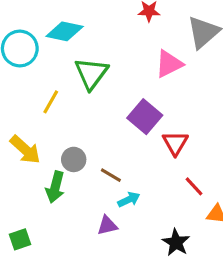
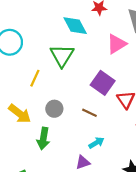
cyan diamond: (65, 31) -> (75, 26), moved, turned 55
gray circle: (74, 159) -> (54, 109), moved
brown line: (111, 175) -> (89, 113), moved

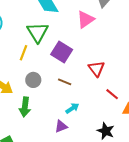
yellow line: (35, 78) -> (24, 53), moved
purple square: (103, 83) -> (62, 52), moved

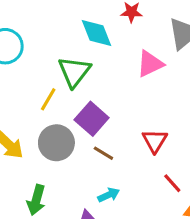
purple square: (62, 52) -> (92, 119), moved
gray circle: (33, 80) -> (56, 143), size x1.5
green arrow: (25, 107) -> (36, 200), moved

